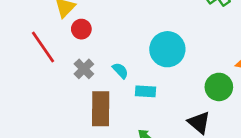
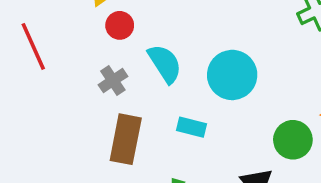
red line: (43, 47) -> (33, 46), moved
cyan semicircle: (120, 71) -> (165, 64), moved, size x1.6

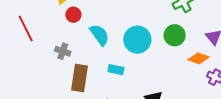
gray cross: (113, 81) -> (63, 51), moved, turned -35
green circle: (293, 140) -> (175, 35), moved

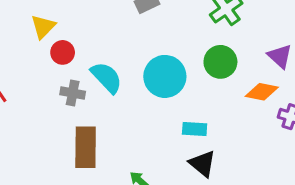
gray cross: (63, 51) -> (73, 93), moved
cyan rectangle: (116, 70) -> (195, 129), moved

